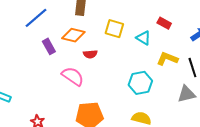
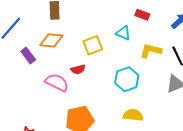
yellow square: (114, 29) -> (93, 45), moved, turned -30
red semicircle: (90, 54) -> (78, 69), moved

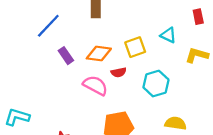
red rectangle: (142, 15) -> (198, 17), moved, turned 56
orange diamond: (51, 40) -> (99, 54), moved
cyan hexagon: (127, 79) -> (156, 84), moved

